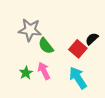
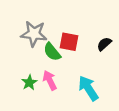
red square: (78, 49) -> (69, 42), moved, turned -30

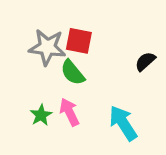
red square: (69, 42) -> (79, 41), moved

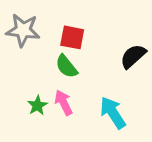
gray star: (47, 47) -> (23, 30), moved
black semicircle: (145, 61) -> (133, 56), size x1.4

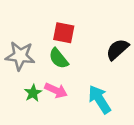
gray star: (23, 30) -> (20, 56), moved
pink arrow: (64, 103) -> (56, 90), turned 140

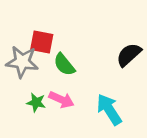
red square: (64, 33) -> (42, 42), moved
green star: (33, 93) -> (36, 102), turned -30

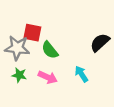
green star: (36, 102) -> (19, 75), moved
cyan arrow: (109, 109) -> (81, 74), moved, size x0.7

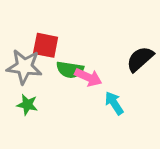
green semicircle: (50, 50) -> (70, 70), turned -42
pink arrow: (48, 77) -> (88, 77), moved

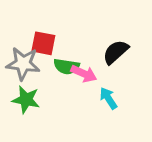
black semicircle: (140, 59) -> (116, 52), moved
green star: (27, 105) -> (26, 100), size x1.4

